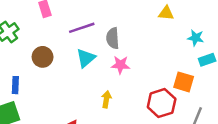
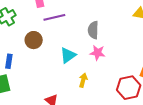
purple line: (82, 28) -> (54, 17), moved
cyan triangle: (86, 58) -> (68, 55), moved

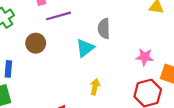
pink star: (98, 53) -> (145, 57), moved
cyan triangle: (68, 55) -> (85, 48), moved

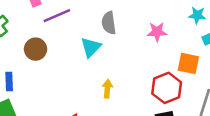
pink star: (145, 57) -> (157, 32), moved

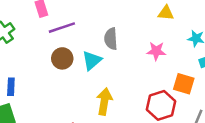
brown circle: (36, 49) -> (62, 58), moved
yellow arrow: (107, 89) -> (104, 101), size x1.5

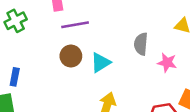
gray semicircle: (111, 39) -> (141, 44), moved

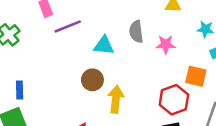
brown circle: (71, 56) -> (92, 80), moved
cyan triangle: (100, 62) -> (104, 45), moved, turned 50

